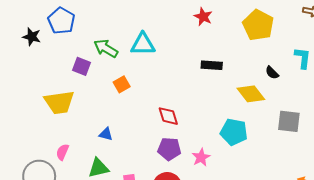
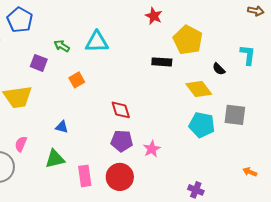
yellow pentagon: (258, 25) -> (188, 40), moved
green arrow: (106, 48) -> (62, 46), size x0.7
cyan pentagon: (234, 132) -> (202, 125), moved

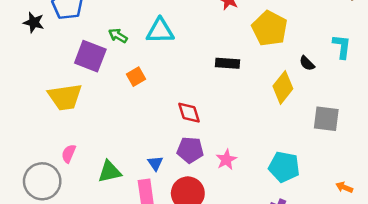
black rectangle: (162, 62) -> (227, 63), moved
purple square: (39, 63) -> (90, 56), size x1.5
yellow diamond: (199, 89) -> (283, 87), turned 76
cyan pentagon: (202, 125) -> (284, 167), moved
blue triangle: (62, 127) -> (155, 163), moved, turned 40

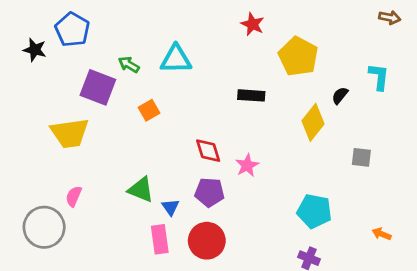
black semicircle: (307, 63) -> (340, 95), turned 84
gray square: (326, 119) -> (361, 157), size x0.7
pink star: (226, 160) -> (247, 165), moved
green triangle: (110, 172) -> (141, 190), moved, turned 35

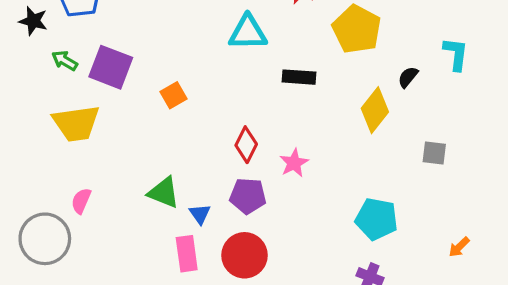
cyan triangle: (176, 59) -> (248, 33), moved
green arrow: (129, 65) -> (65, 61), moved
red diamond: (208, 151) -> (246, 145), turned 44
orange arrow: (382, 234) -> (459, 247), turned -66

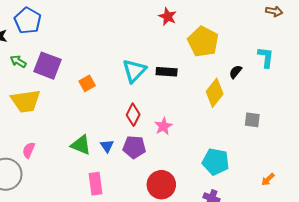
cyan triangle: (248, 33) -> (134, 71), moved, turned -45
blue triangle: (200, 214) -> (107, 146), moved
red circle: (244, 255) -> (161, 185), moved

